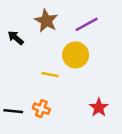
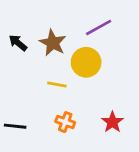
brown star: (46, 21) -> (53, 43), moved
orange cross: (41, 109) -> (65, 122), moved

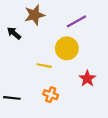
brown star: (53, 43) -> (34, 15), moved, turned 30
red star: (112, 122) -> (87, 79), moved

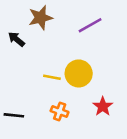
yellow circle: (67, 48) -> (79, 73), moved
red star: (87, 79) -> (103, 106), moved

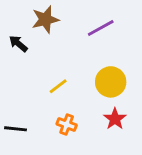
yellow circle: (79, 73) -> (111, 82), moved
yellow line: (52, 77) -> (58, 86), turned -48

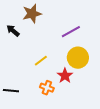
purple line: (101, 28) -> (71, 32), moved
red star: (115, 119) -> (65, 76), moved

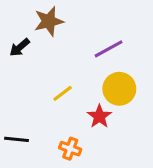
black arrow: (13, 31) -> (20, 47), turned -80
orange cross: (47, 88) -> (70, 149), moved

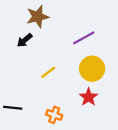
black arrow: (20, 47) -> (25, 40), moved
red star: (99, 116) -> (89, 97), moved

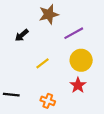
brown star: (38, 17) -> (49, 14), moved

